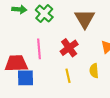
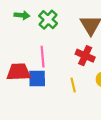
red cross: (69, 48) -> (85, 56), moved, turned -30
blue square: (26, 78) -> (37, 79), moved

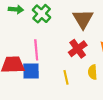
red cross: (85, 56) -> (78, 49), turned 30

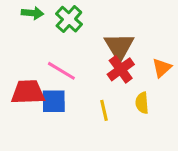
brown triangle: (83, 19) -> (119, 46), moved
pink line: (36, 50) -> (61, 71), turned -54

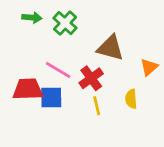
brown triangle: (119, 46) -> (110, 48), turned -44
red cross: (121, 69) -> (91, 78), moved

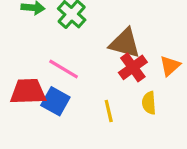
red cross: (91, 78) -> (133, 67), moved
blue square: (51, 98) -> (55, 101), turned 30

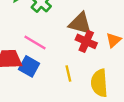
red cross: (133, 67) -> (86, 41), turned -30
yellow semicircle: (149, 103) -> (99, 83), moved, size x1.6

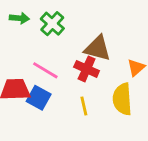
red cross: (86, 41) -> (87, 69), moved
yellow semicircle: (99, 83) -> (122, 99), moved

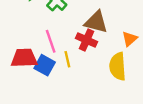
pink line: (45, 70) -> (51, 41), turned 40
yellow line: (84, 106) -> (67, 59), moved

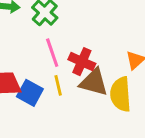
brown triangle: (96, 22) -> (94, 82), moved
pink line: (51, 41) -> (52, 53), moved

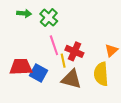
brown triangle: (94, 82) -> (71, 79), moved
yellow line: (58, 85) -> (63, 61), moved

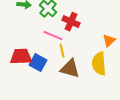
pink line: (54, 45) -> (53, 36), turned -48
red cross: (74, 51) -> (71, 22), moved

